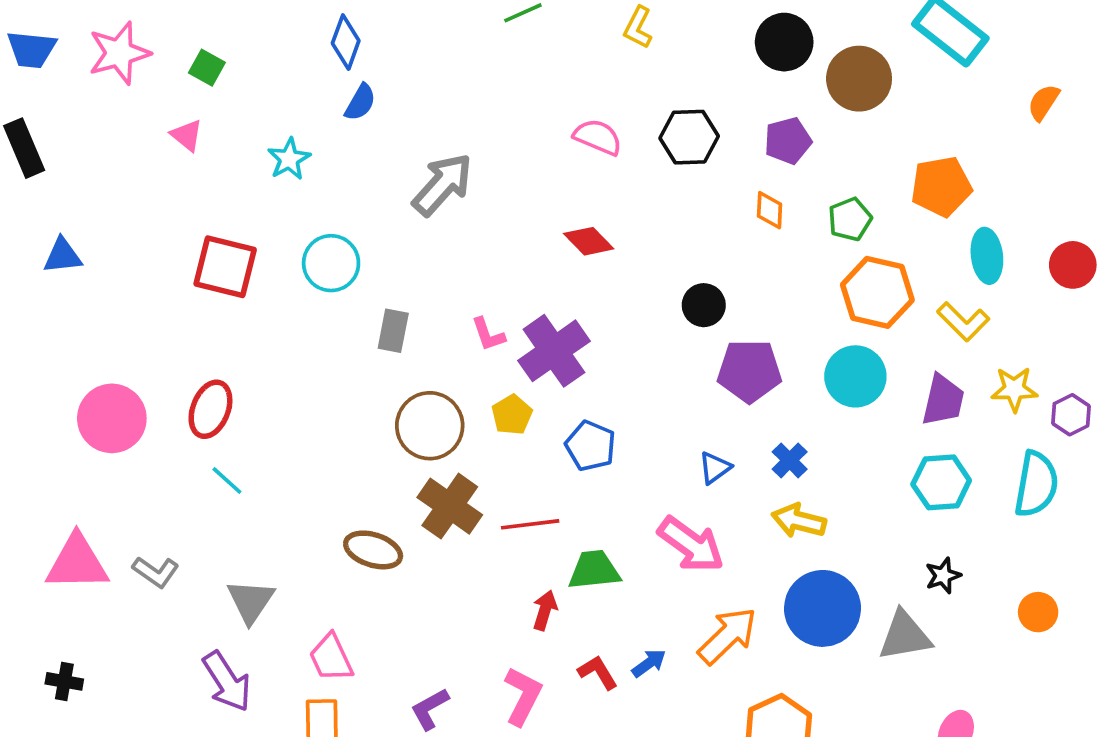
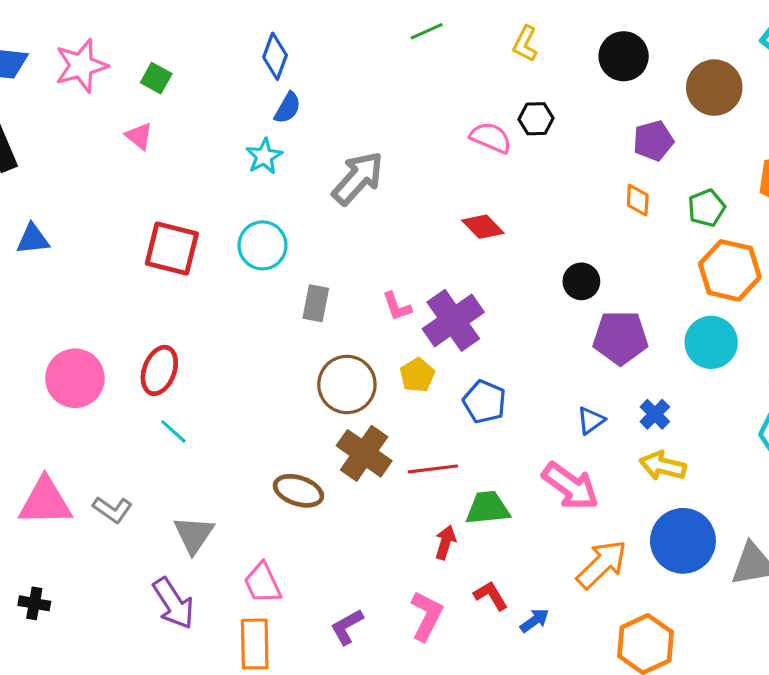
black circle: (784, 42) -> (624, 56), moved
black hexagon: (689, 137) -> (536, 119), moved, size x0.7
cyan star: (289, 159) -> (264, 156), moved
blue arrow: (649, 663) -> (534, 621), moved

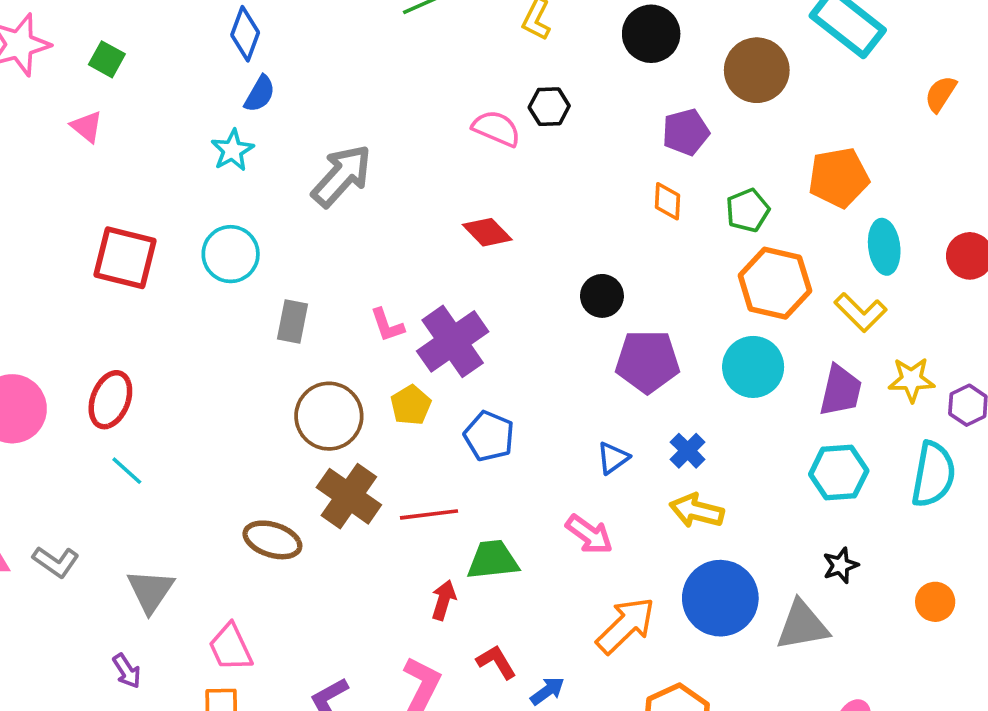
pink arrow: (570, 486) -> (589, 534), size x0.7
purple arrow: (173, 603) -> (127, 671), size x0.6

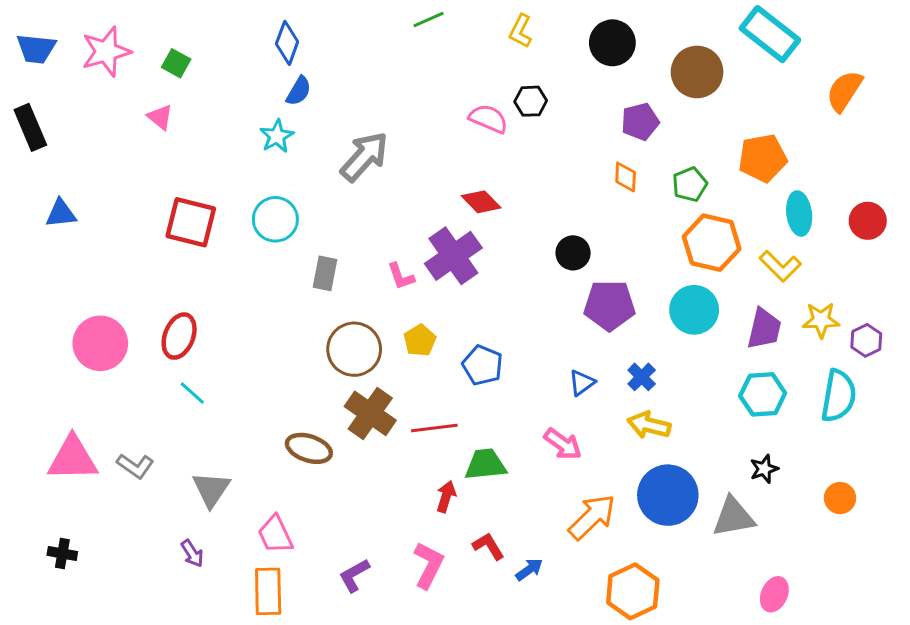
orange semicircle: (941, 94) -> (844, 91), size x1.4
purple cross: (453, 341) -> (453, 256), moved

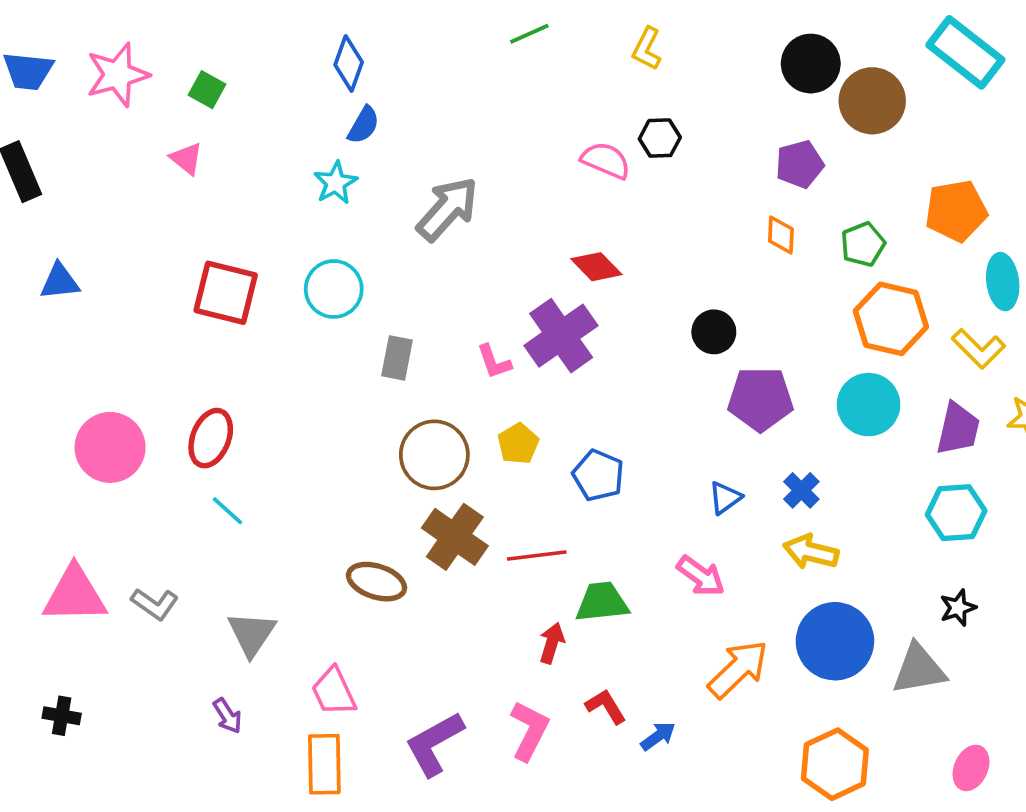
black circle: (612, 43) -> (811, 64), moved
purple L-shape: (354, 575) -> (434, 744), size x1.5
orange hexagon: (633, 591) -> (835, 764), moved

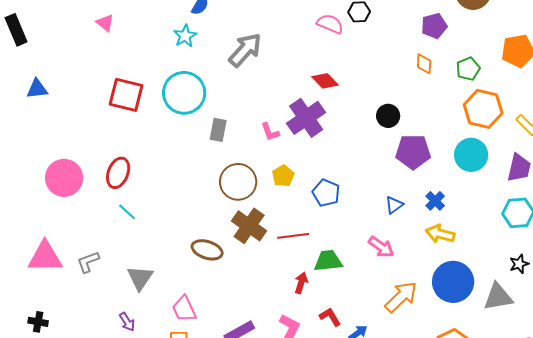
cyan circle: (334, 289) -> (184, 93), size x1.4
gray L-shape: (155, 604) -> (88, 262), turned 125

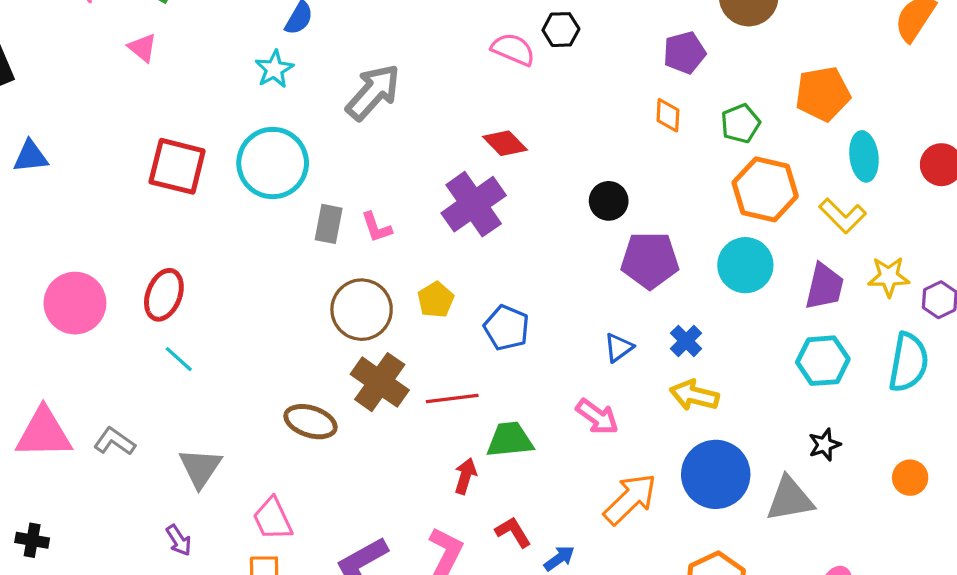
pink L-shape: (270, 132) -> (376, 227), moved
gray L-shape: (88, 262) -> (115, 441), turned 55

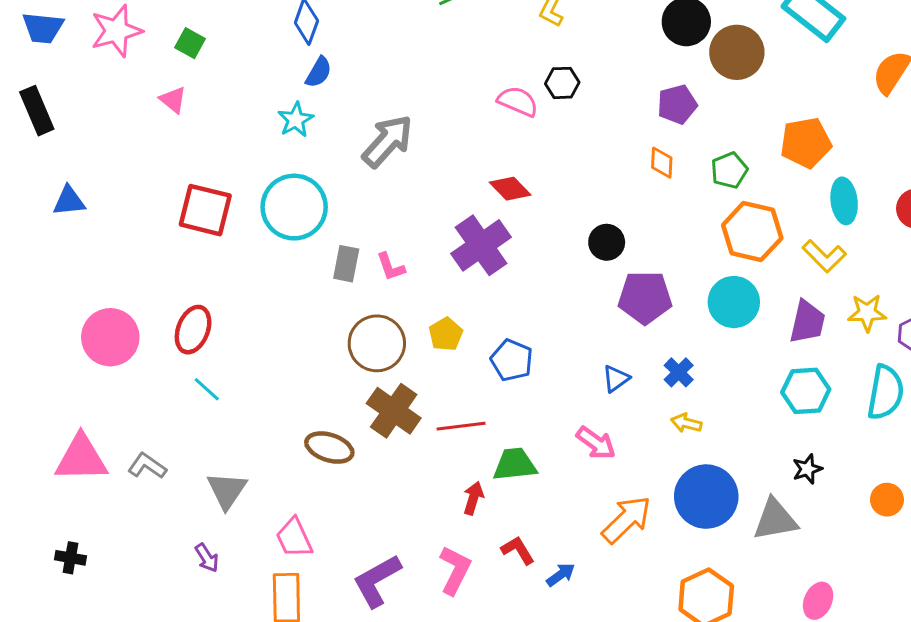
yellow arrow: (694, 395) -> (686, 423), size x0.7

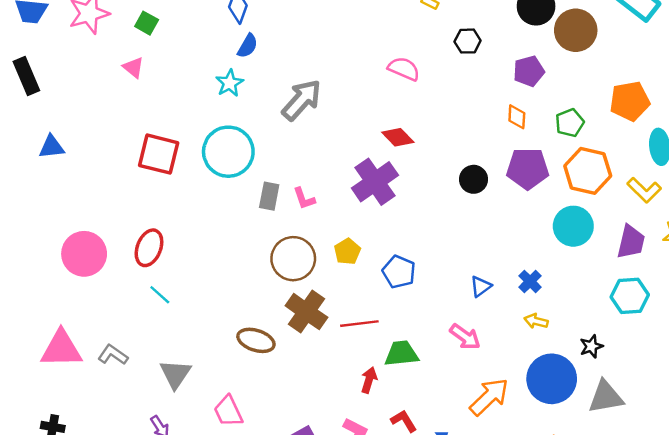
black hexagon: (562, 83) -> (468, 41), moved
purple pentagon: (645, 297) -> (528, 168), moved
black star: (807, 469) -> (591, 346), moved

